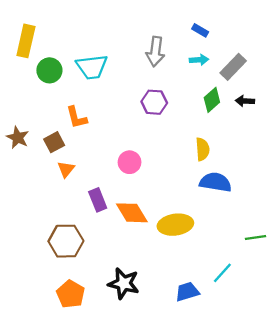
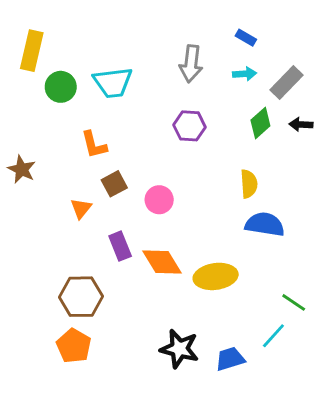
brown square: (54, 142) -> (114, 184), moved
green line: (255, 238) -> (294, 302), moved, turned 42
black star: (124, 283) -> (179, 349), moved
orange pentagon: (71, 294) -> (74, 346), moved

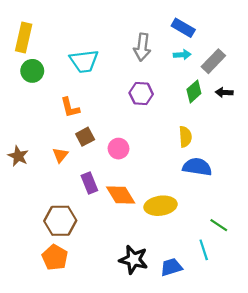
blue rectangle: (246, 38) -> (183, 28), size x1.5
green circle: (61, 87) -> (32, 71), moved
brown star: (22, 169) -> (18, 156), moved
cyan line: (273, 336) -> (204, 250), turned -60

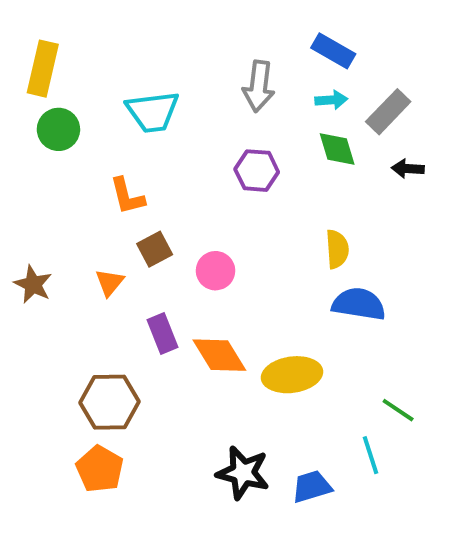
green diamond: (194, 91) -> (337, 149), moved, turned -65

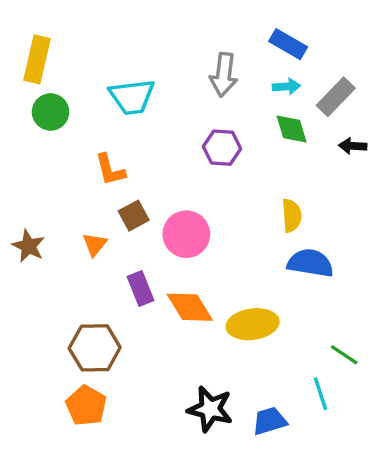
pink circle: (215, 271) -> (186, 234), size x1.4

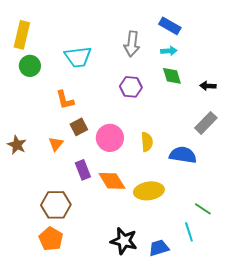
gray rectangle: (336, 97) -> (206, 123), moved
yellow semicircle: (292, 216) -> (147, 142), moved

